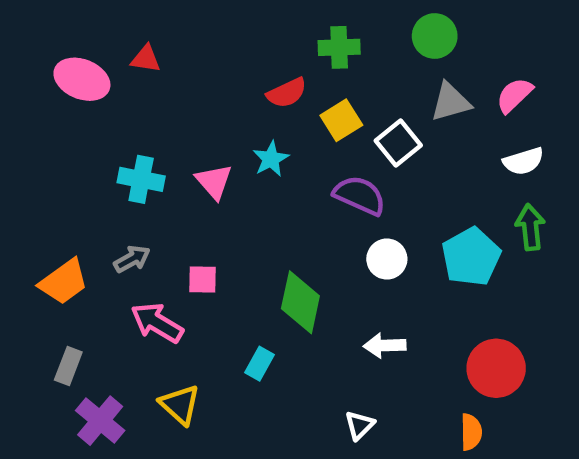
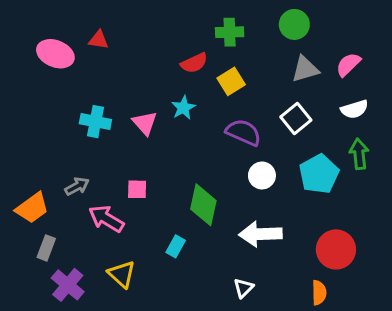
white square: (398, 143) -> (296, 118), moved
gray arrow: (132, 259) -> (77, 186), moved
orange trapezoid: (64, 282) -> (32, 208), moved
white arrow: (385, 345) -> (260, 234), size x1.5

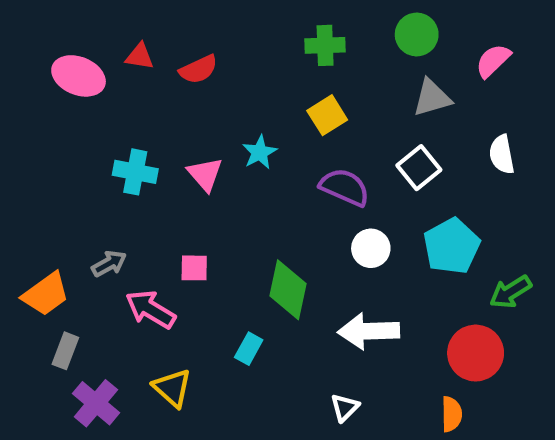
red semicircle: (194, 63) -> (199, 69), moved
pink semicircle: (348, 65) -> (493, 61), moved
white semicircle: (354, 109) -> (502, 154), turned 96
green arrow: (359, 154) -> (510, 292), moved, turned -116

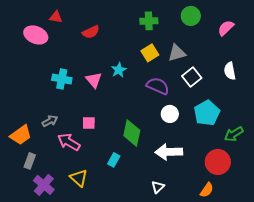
red triangle: (140, 56) -> (56, 17), moved
gray triangle: (432, 98) -> (177, 53), moved
orange semicircle: (452, 414) -> (207, 190), turned 35

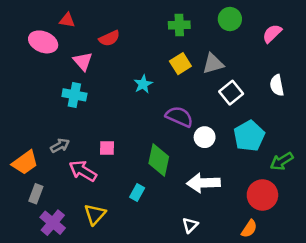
pink triangle: (94, 80) -> (83, 61), moved
purple semicircle: (158, 86) -> (179, 117), moved
yellow triangle: (79, 178) -> (95, 214), turned 30

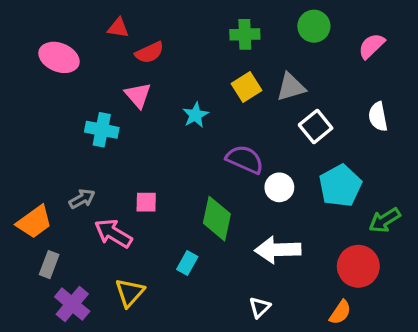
red triangle: (67, 20) -> (118, 28), moved
pink triangle: (83, 61) -> (138, 95), moved

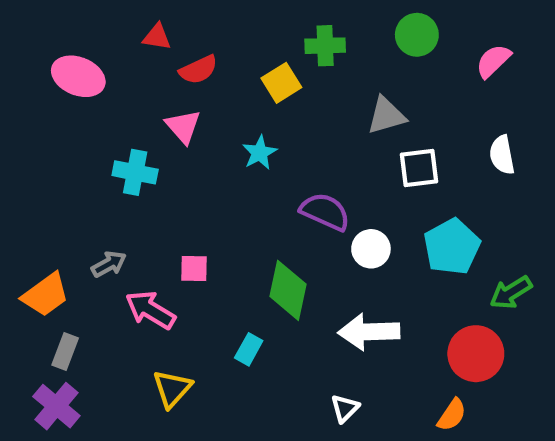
yellow square: (246, 87) -> (281, 83), moved
white square: (316, 126) -> (419, 168), turned 32
purple cross: (72, 304) -> (56, 406), moved

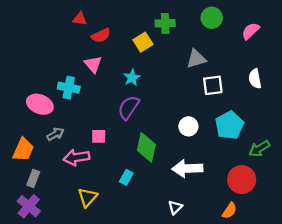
pink ellipse: (78, 76) -> (40, 104), moved
purple semicircle: (325, 212) -> (129, 108), moved, turned -80
orange trapezoid: (46, 295) -> (23, 150), turned -30
pink arrow: (150, 310) -> (76, 157), turned -40

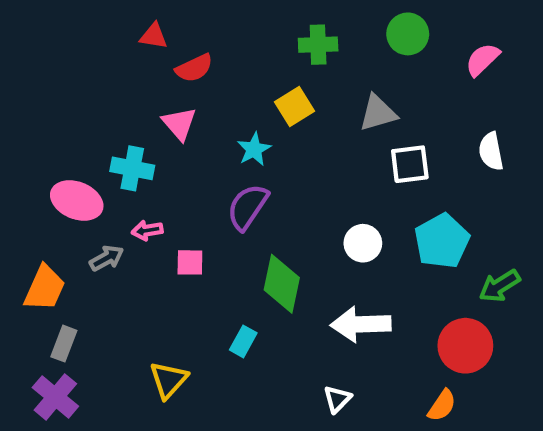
yellow square: (143, 42) -> (295, 107), moved
pink arrow: (76, 157) -> (147, 230), moved, size x0.6

